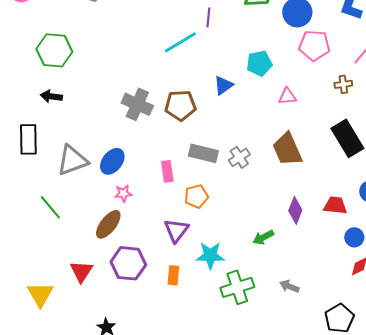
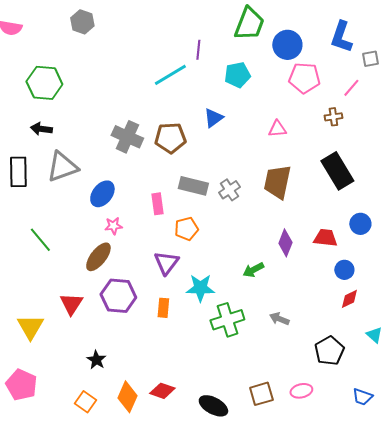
cyan pentagon: (259, 63) -> (237, 75), moved
brown trapezoid: (287, 149) -> (277, 182), turned 36
gray triangle: (72, 160) -> (62, 167), moved

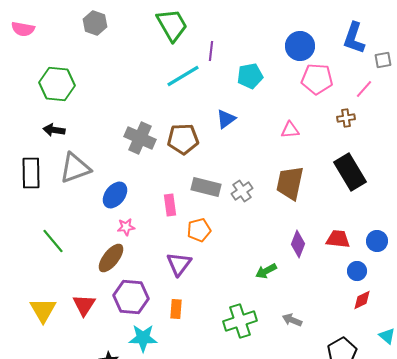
green trapezoid: (249, 24) -> (172, 25), moved, turned -51
blue circle: (360, 224) -> (377, 241), moved
cyan star: (200, 288) -> (143, 338), moved
yellow triangle: (30, 327) -> (43, 310), moved

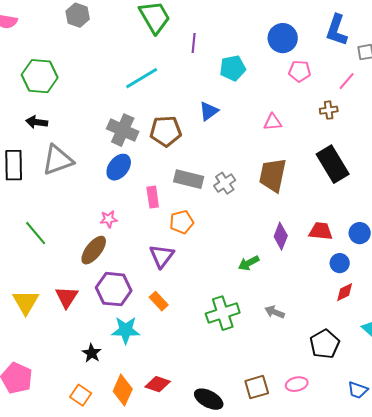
cyan line: (183, 76) -> (142, 78), moved
pink pentagon: (317, 79) -> (300, 71), size x0.7
blue ellipse: (115, 195) -> (119, 167), moved
orange rectangle: (176, 309) -> (159, 301), turned -48

